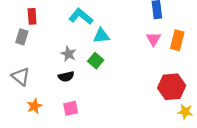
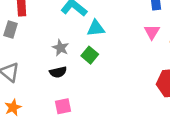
orange star: (34, 106) -> (13, 107), moved

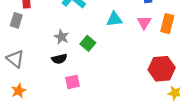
cyan triangle: (96, 28) -> (114, 19), moved
pink square: (63, 106) -> (72, 82), moved

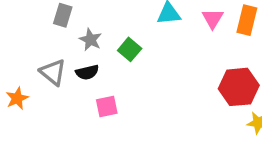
gray rectangle: (16, 20) -> (63, 15), moved
gray triangle: (15, 59) -> (53, 72), moved
orange star: (19, 91) -> (17, 98), moved

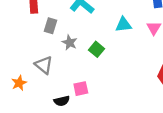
black semicircle: (87, 72) -> (62, 101), moved

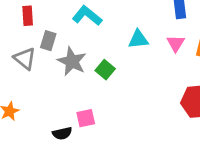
gray star: (70, 43) -> (72, 61), size x1.5
gray triangle: (44, 65) -> (25, 59), moved

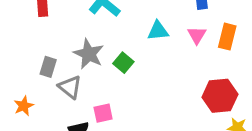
gray rectangle: (48, 41) -> (48, 67), moved
gray triangle: (25, 59) -> (70, 87), moved

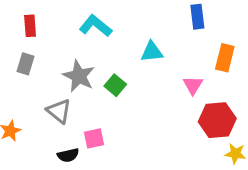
pink triangle: (197, 35) -> (193, 85), moved
gray rectangle: (48, 67) -> (26, 64), moved

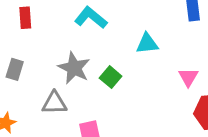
gray rectangle: (26, 64) -> (15, 69), moved
gray triangle: (59, 111) -> (54, 103), turned -40

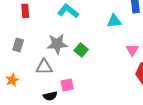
cyan triangle: (147, 44) -> (114, 21), moved
gray star: (74, 68) -> (57, 44), turned -30

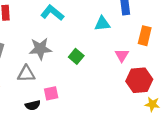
green square: (81, 50) -> (76, 56), moved

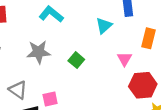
cyan triangle: (102, 24) -> (104, 26), turned -35
gray triangle: (26, 74) -> (18, 90), moved, turned 36

